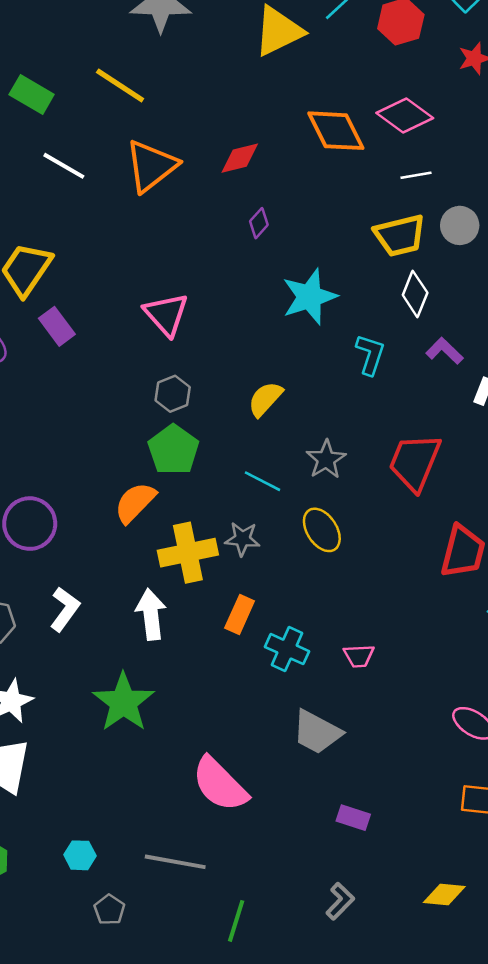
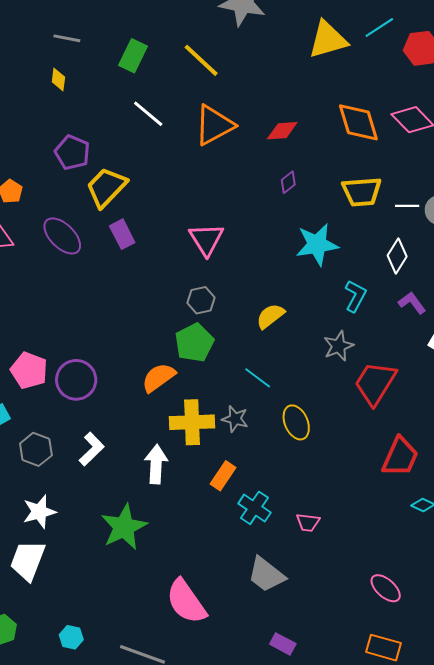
green rectangle: (32, 95) -> (133, 56), turned 76
white line: (416, 175) -> (407, 206), moved
yellow trapezoid: (400, 235) -> (362, 192), moved
gray star: (326, 459) -> (339, 346), moved

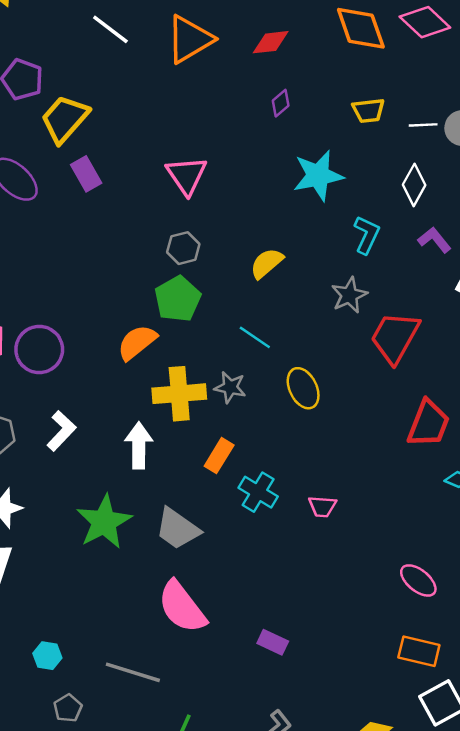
yellow trapezoid: (362, 192) -> (368, 110), size x0.7
gray trapezoid: (266, 575) -> (177, 529), moved
purple rectangle: (283, 644) -> (273, 642), moved

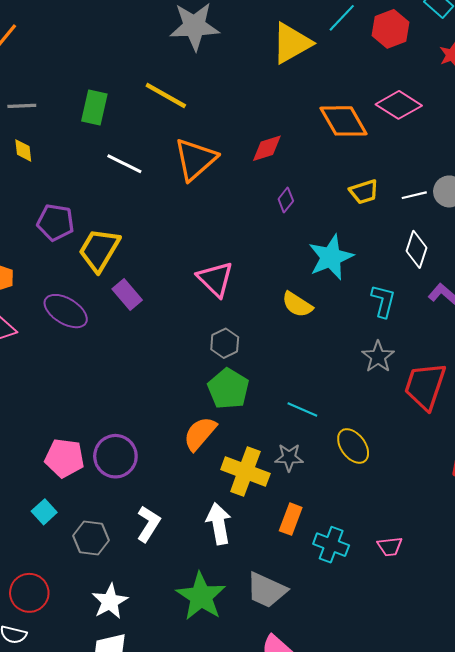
yellow semicircle: (267, 263) -> (297, 305), moved, turned -96
yellow cross: (179, 394) -> (245, 472), turned 36

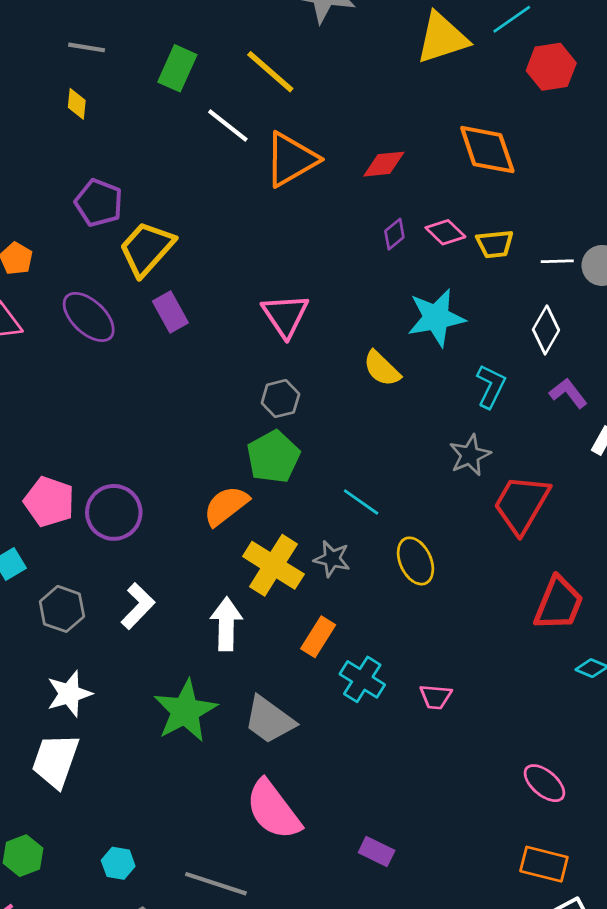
red hexagon: (391, 29) -> (551, 67), moved
pink diamond: (399, 105) -> (445, 232), moved, size x0.7
white line: (124, 164) -> (228, 125), moved

